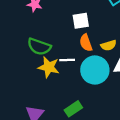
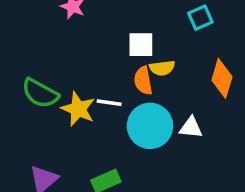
yellow semicircle: (109, 45) -> (162, 68), moved
green semicircle: (39, 47) -> (40, 93), moved

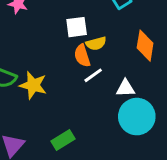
white line: (109, 103) -> (93, 75), moved, turned -36
cyan circle: (150, 126) -> (137, 117), moved

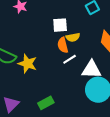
white triangle: (125, 88) -> (91, 70), size x1.5

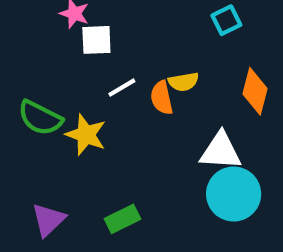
white square: (60, 25) -> (96, 40), moved
white line: (70, 59) -> (122, 88), moved

